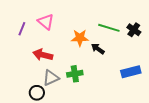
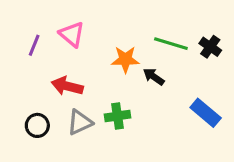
blue rectangle: (131, 72) -> (206, 113), turned 54
black circle: (37, 93) -> (37, 125), moved

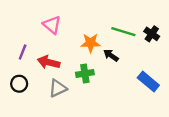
purple line: (34, 45) -> (23, 52), moved
green cross: (118, 116) -> (85, 74), moved
black circle: (37, 125) -> (19, 84), moved

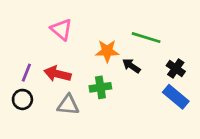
black cross: (152, 34) -> (176, 69), moved
purple line: (23, 52) -> (26, 73), moved
gray triangle: (58, 88) -> (68, 105), turned 30

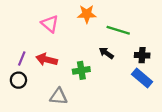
orange star: (107, 51) -> (87, 14), moved
black cross: (176, 69) -> (142, 55), turned -32
gray triangle: (68, 105) -> (59, 96), moved

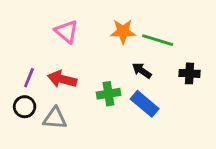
orange star: (87, 14) -> (123, 31), moved
blue rectangle: (142, 78) -> (145, 104), moved
gray triangle: (59, 96) -> (55, 118), moved

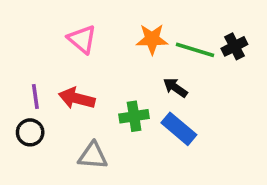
black cross: (189, 73) -> (234, 46), moved, turned -30
purple line: (29, 78) -> (35, 97), turned -30
gray triangle: (55, 118) -> (93, 156), moved

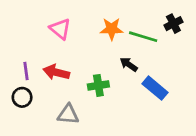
black cross: (234, 46) -> (173, 24), moved
blue rectangle: (179, 129) -> (155, 88), moved

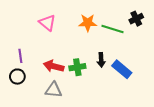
black arrow: (129, 64) -> (101, 60), moved, turned -128
red arrow: (56, 72) -> (54, 66), moved

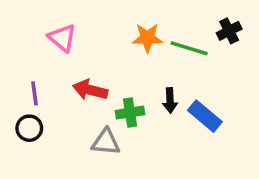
pink triangle: (47, 23) -> (62, 38), moved
red arrow: (54, 66) -> (90, 90), moved
gray triangle: (54, 90) -> (106, 142), moved

